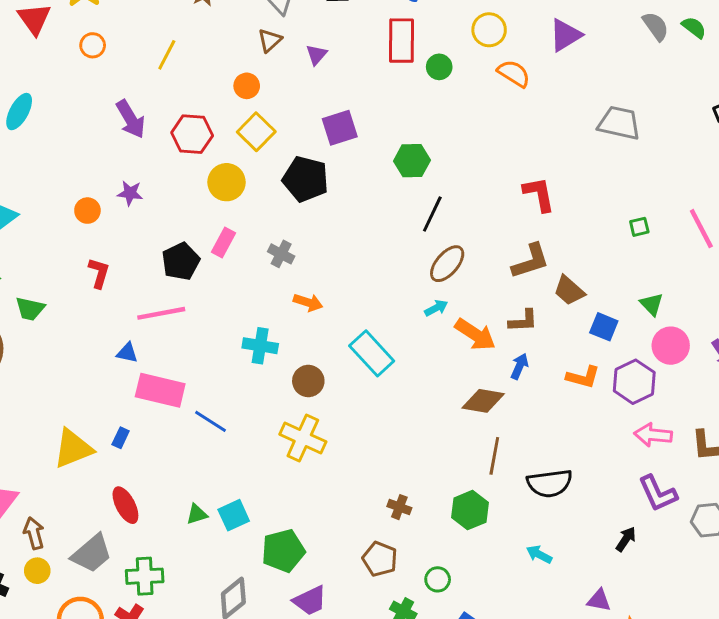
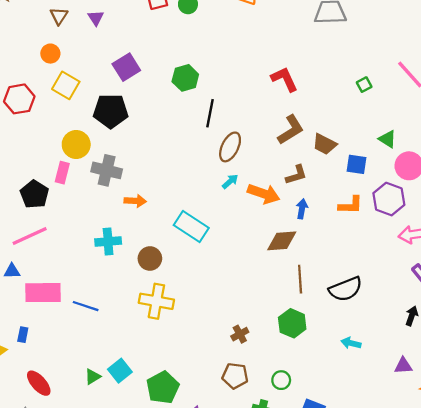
yellow circle: (227, 182) -> (76, 144), moved
gray cross: (281, 254) -> (107, 170), size x1.5
brown cross: (399, 507) -> (240, 334), turned -35

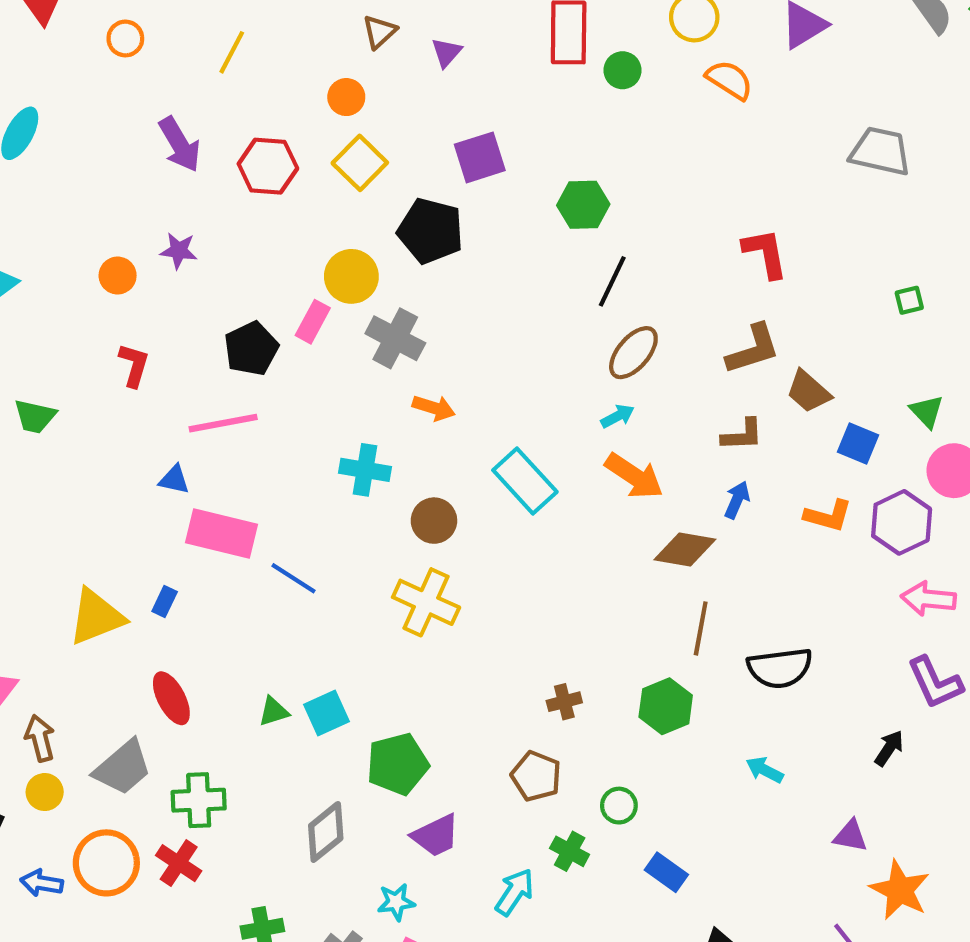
orange arrow: (264, 194) -> (634, 476), moved

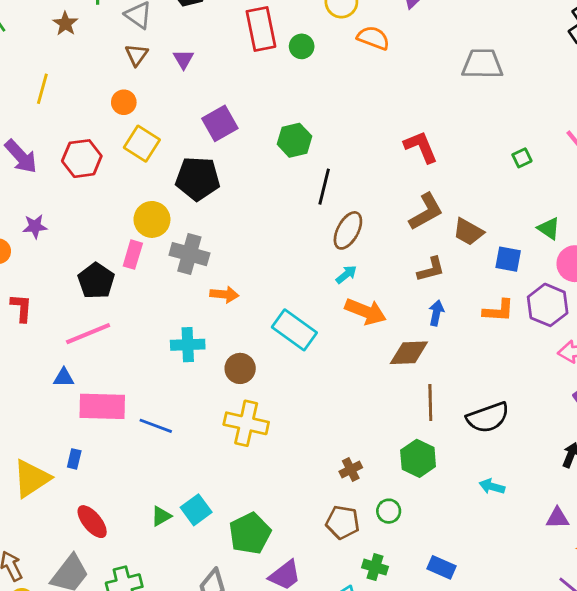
green circle: (619, 806) -> (389, 511), moved

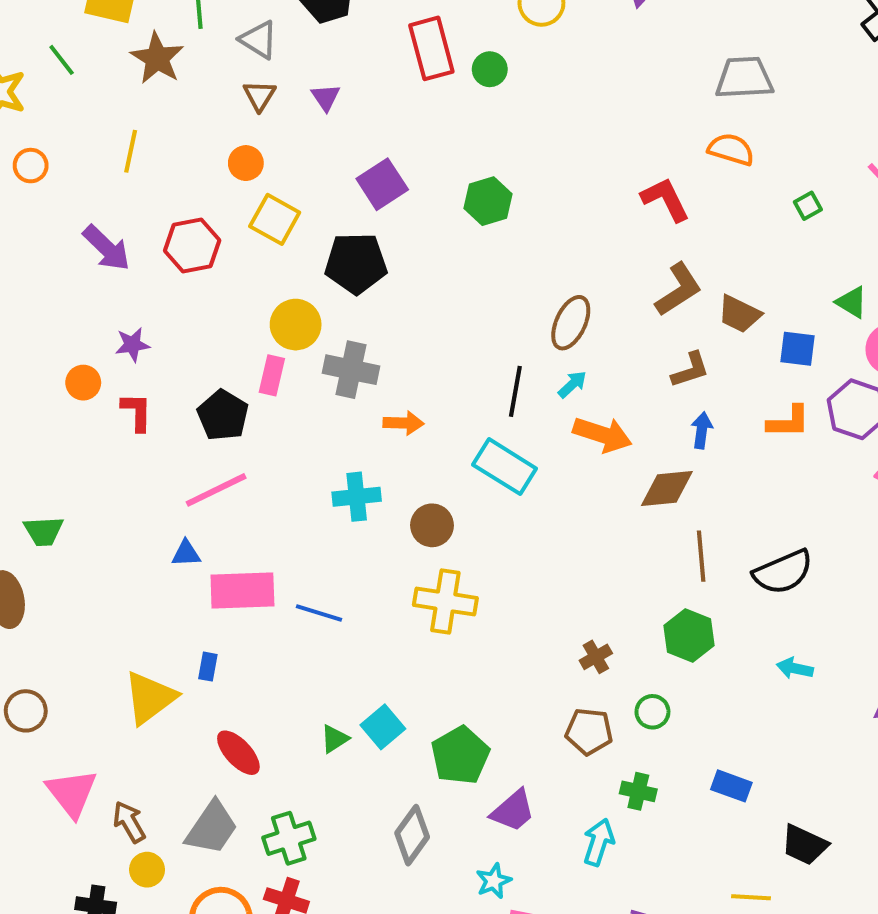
brown star: (65, 24) -> (157, 58), size x1.5
orange semicircle: (373, 38) -> (731, 149), moved
black line: (324, 187) -> (515, 391), moved
red L-shape: (21, 308) -> (137, 412), moved

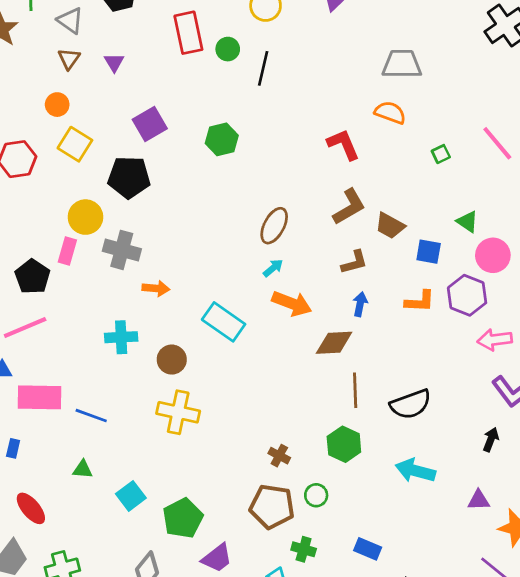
black line: (515, 391) -> (263, 68), moved
brown cross: (596, 657) -> (279, 456), turned -35
cyan arrow: (795, 668) -> (415, 471), size x1.6
brown pentagon: (589, 732) -> (272, 507), size x1.4
green triangle: (334, 739) -> (83, 469), moved, turned 35

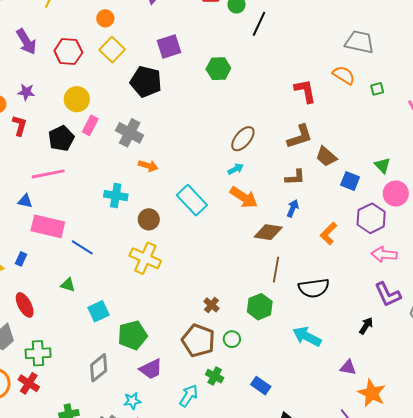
green square: (441, 154) -> (377, 89), moved
yellow circle: (85, 217) -> (77, 99), moved
orange L-shape: (420, 301) -> (329, 234), moved, turned 120

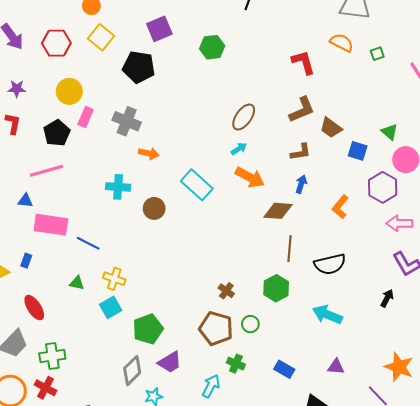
yellow cross: (145, 258) -> (114, 279), moved, size x0.7
gray diamond: (99, 368) -> (132, 371), moved
purple triangle: (348, 368) -> (336, 367), moved

